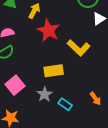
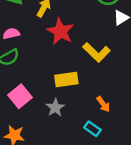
orange arrow: (95, 99) -> (103, 104), moved
cyan rectangle: (65, 104) -> (92, 129), moved

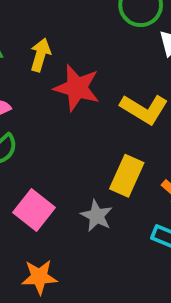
yellow rectangle: (66, 80) -> (127, 176), moved, turned -45

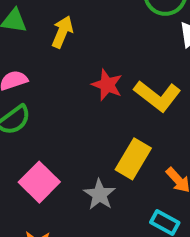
red star: (77, 88) -> (107, 85), moved, size x0.7

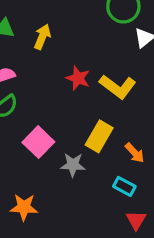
pink square: (39, 182) -> (38, 142), moved
gray star: (100, 194) -> (73, 165), turned -30

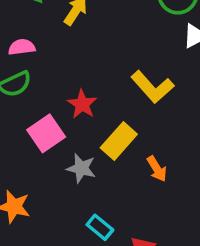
red star: (78, 78) -> (82, 104), moved
cyan rectangle: (124, 186) -> (100, 227), moved

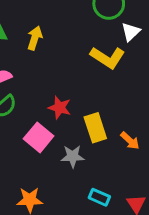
yellow L-shape: (152, 87) -> (108, 57), moved
yellow rectangle: (119, 141) -> (95, 128), turned -44

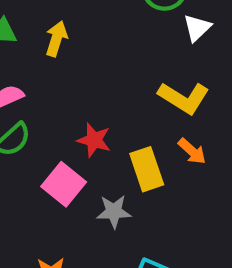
yellow L-shape: (108, 57) -> (184, 98), moved
orange arrow: (130, 141) -> (192, 151), moved

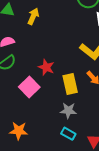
gray star: (114, 211) -> (68, 111), moved

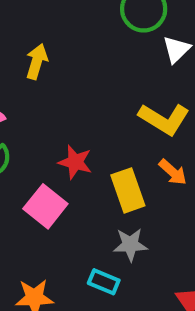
cyan rectangle: (68, 134) -> (104, 282), moved

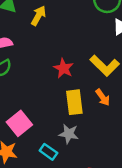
red star: (75, 162) -> (64, 68), moved
pink square: (45, 206) -> (19, 123), moved

